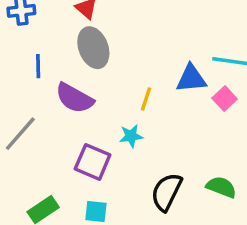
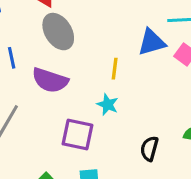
cyan star: (131, 136) -> (108, 105), turned -30
black semicircle: (167, 192) -> (149, 149), size x0.7

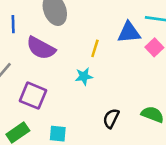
cyan star: (108, 105) -> (84, 76), turned 30
purple square: (78, 135) -> (33, 96), moved

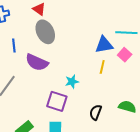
yellow line: (95, 48) -> (102, 67), moved
purple square: (33, 96) -> (57, 101), moved

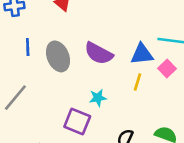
gray ellipse: (45, 32) -> (58, 56), moved
purple semicircle: (37, 62) -> (99, 53), moved

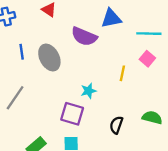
purple semicircle: (99, 53) -> (84, 36), moved
blue triangle: (142, 54) -> (111, 18), moved

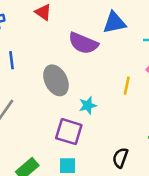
gray ellipse: (49, 58) -> (56, 80), moved
black semicircle: (116, 125) -> (120, 158), moved

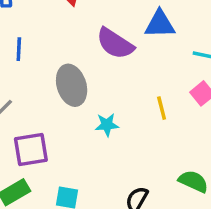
yellow line: (127, 86) -> (162, 108), turned -36
purple square: (69, 132) -> (31, 149), moved, turned -36

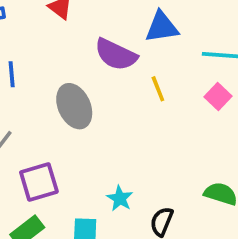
yellow line: (162, 108) -> (158, 89), moved
cyan star: (107, 125) -> (120, 198), moved, turned -30

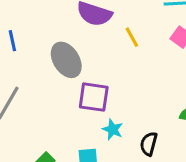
purple square: (39, 182) -> (94, 97), moved, turned 32

